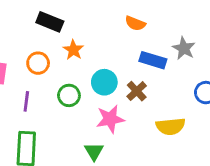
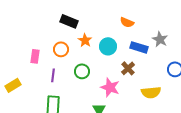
cyan circle: (104, 82) -> (108, 46), moved
pink star: (110, 119) -> (110, 87), turned 30

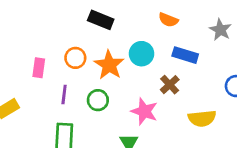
black rectangle: (69, 21) -> (101, 20), moved
gray star: (160, 39) -> (220, 30), moved
orange star: (85, 40) -> (109, 65), moved, size x1.5
green circle: (82, 71) -> (98, 100), moved

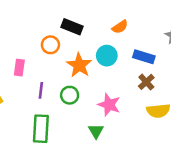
orange semicircle: (168, 20) -> (120, 27), moved, turned -56
orange circle: (75, 58) -> (50, 45), moved
brown cross: (170, 85) -> (146, 82), moved

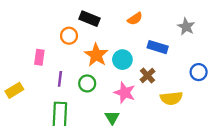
cyan circle: (107, 56) -> (122, 60), moved
brown cross: (146, 82) -> (147, 75), moved

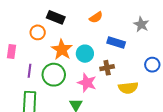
brown cross: (147, 75) -> (107, 68), turned 32
green circle: (87, 83) -> (54, 75), size x1.5

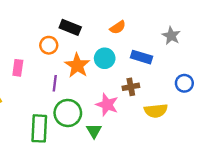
cyan circle: (85, 54) -> (105, 58), moved
purple line: (30, 71) -> (55, 83), moved
green circle: (54, 75) -> (68, 113), moved

